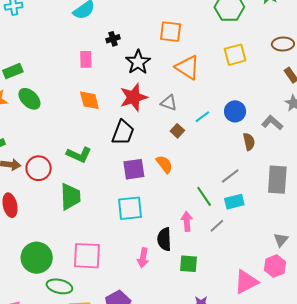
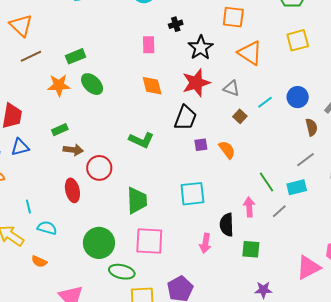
red circle: (39, 168) -> (99, 168), moved
purple square: (134, 169) -> (201, 145), moved, size x0.6
gray line: (230, 176) -> (305, 160), moved
green trapezoid: (70, 197) -> (137, 200), moved

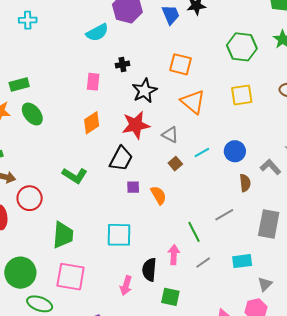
orange diamond: (152, 86) -> (92, 123), turned 65
gray line: (305, 160) -> (224, 215), moved
cyan rectangle: (297, 187) -> (242, 261), moved

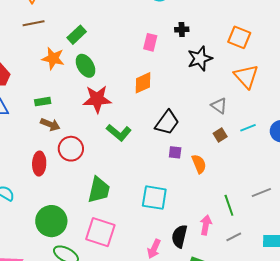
green rectangle: (19, 84) -> (77, 35), turned -36
red star: (136, 125) -> (97, 99), moved

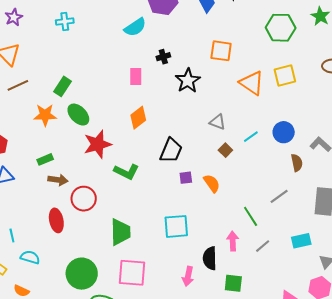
orange triangle: (246, 76) -> (252, 83), moved

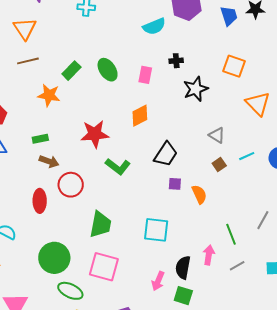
green ellipse: (78, 115) -> (108, 70), moved
gray line: (279, 196) -> (263, 220), turned -36
green square: (233, 283) -> (183, 296), moved

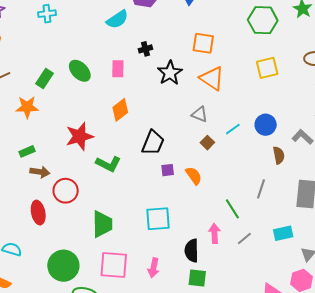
orange triangle: (258, 104) -> (212, 78), moved
pink arrow: (158, 281) -> (153, 268), moved

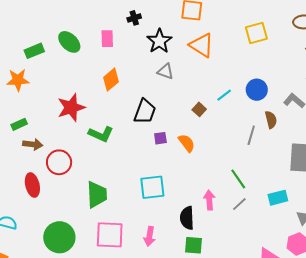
green rectangle: (45, 79) -> (34, 51), turned 36
gray triangle: (200, 114) -> (165, 71), moved
gray line: (261, 189) -> (251, 135), moved
green line: (232, 209) -> (238, 179), moved

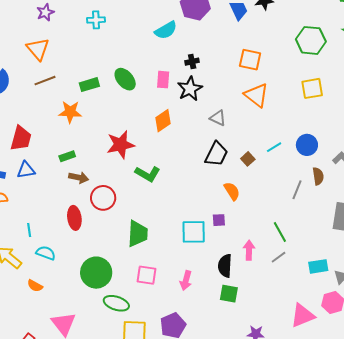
black star: (159, 41) -> (190, 89), moved
black trapezoid: (145, 111) -> (216, 154), moved
purple square: (160, 138) -> (219, 220), moved
cyan rectangle: (278, 198) -> (318, 266), moved
pink square: (110, 235) -> (146, 275), size x0.7

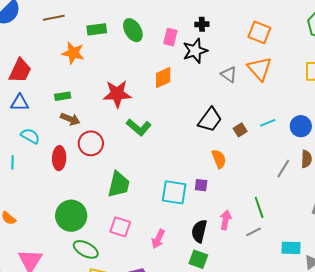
gray triangle: (218, 118) -> (229, 74), moved
cyan semicircle: (46, 253) -> (30, 136), moved

